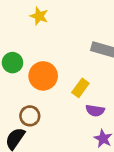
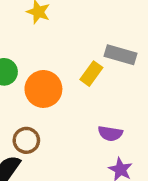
yellow rectangle: (80, 88) -> (91, 74), moved

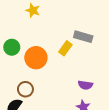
purple semicircle: (110, 134) -> (85, 85), moved

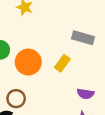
yellow rectangle: (65, 48) -> (62, 63), moved

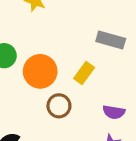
brown circle: (16, 99) -> (59, 106), moved

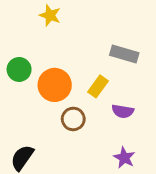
purple semicircle: (114, 112) -> (123, 111), moved

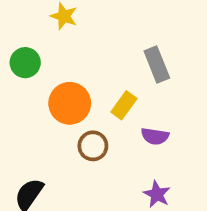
gray rectangle: (124, 54) -> (157, 65), turned 52
green circle: (19, 69) -> (25, 63), moved

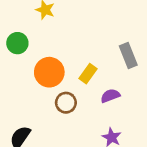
gray rectangle: (157, 65) -> (128, 56), moved
purple semicircle: (155, 136) -> (110, 96), turned 150

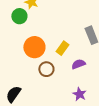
green circle: (17, 43) -> (19, 16), moved

